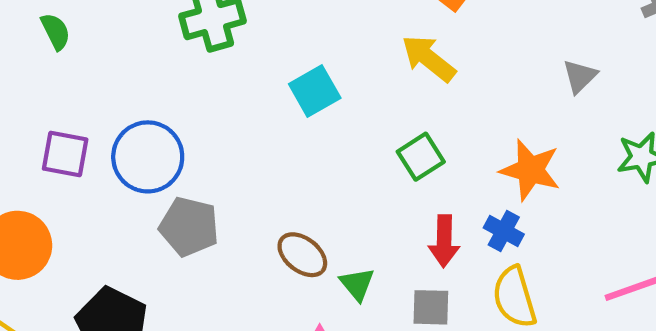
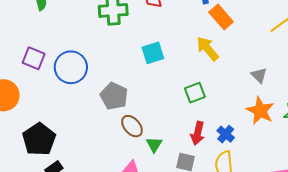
gray triangle: (580, 76) -> (259, 75), moved, turned -42
orange star: (530, 170) -> (260, 111), moved
gray pentagon: (189, 227) -> (114, 96), moved

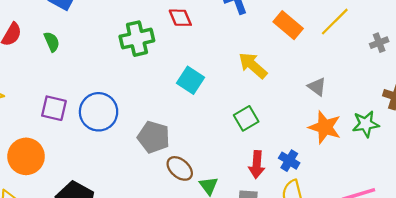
orange rectangle: (221, 17) -> (288, 25), moved
cyan square: (153, 53) -> (190, 80), turned -30

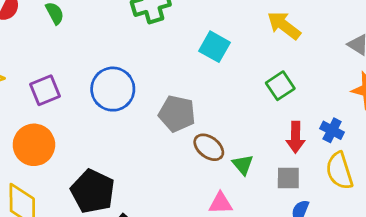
purple square: (54, 108) -> (45, 90), moved, turned -32

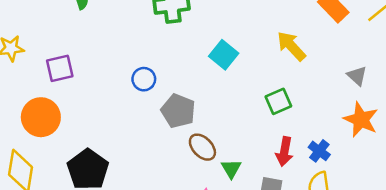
blue circle: (113, 89) -> (144, 79), moved, size x0.6

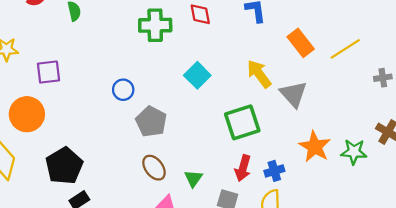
gray triangle: (357, 76) -> (293, 94), moved, size x1.5
green square: (278, 101) -> (242, 122), size x1.5
brown ellipse: (202, 147) -> (154, 168), moved
blue cross: (319, 151) -> (274, 171), turned 30

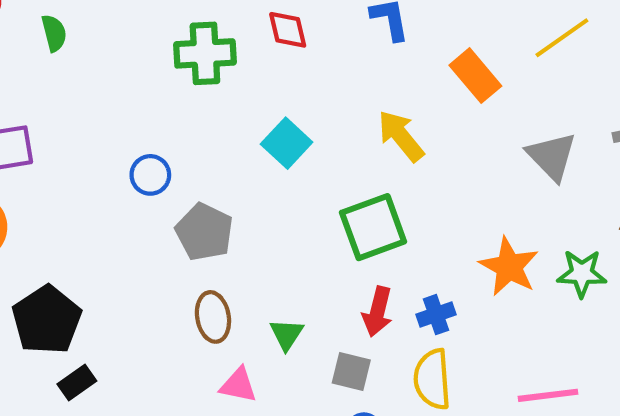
yellow line: (345, 49) -> (562, 38), moved
gray triangle: (293, 94) -> (552, 156), moved
brown ellipse: (154, 168) -> (213, 317), turned 30

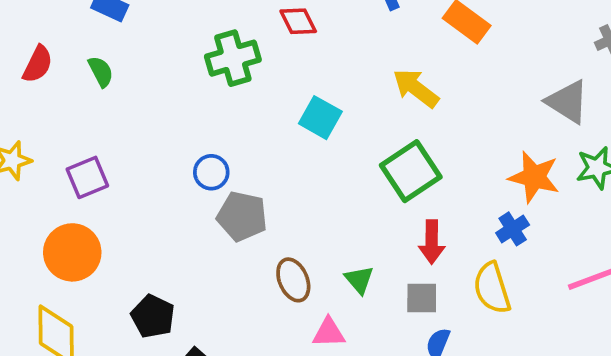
gray triangle: (552, 156) -> (567, 102), moved
gray pentagon: (204, 232) -> (242, 216), moved
blue cross: (436, 315) -> (513, 229), moved
black pentagon: (47, 320) -> (153, 316), size x0.7

